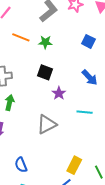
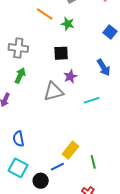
black square: (45, 72) -> (61, 53), turned -35
cyan line: (85, 112) -> (92, 100), turned -35
gray triangle: (47, 124) -> (53, 92), moved

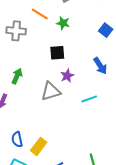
gray cross: (18, 48) -> (16, 31), moved
yellow rectangle: (70, 150) -> (39, 146), moved

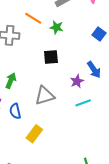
purple star: (67, 76) -> (77, 81), moved
blue semicircle: (17, 139) -> (15, 111), moved
yellow rectangle: (39, 146) -> (34, 134), moved

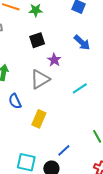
purple star: (77, 81) -> (54, 60), moved
cyan line: (83, 103) -> (80, 88), moved

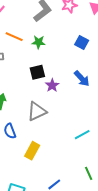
purple star: (54, 60) -> (52, 85), moved
cyan line: (80, 88) -> (82, 135), moved

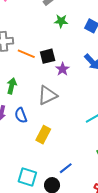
orange line: (14, 37) -> (26, 54), moved
green star: (39, 42) -> (61, 21), moved

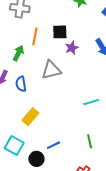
orange line: (26, 54) -> (35, 36), moved, turned 66
yellow rectangle: (43, 135) -> (30, 117), moved

